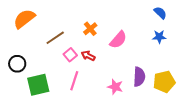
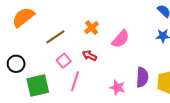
pink square: (70, 55) -> (64, 61), moved

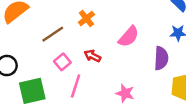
orange cross: (92, 28) -> (86, 18), moved
purple semicircle: (142, 77) -> (161, 58), moved

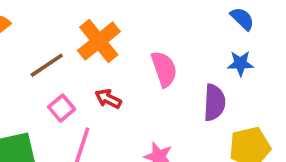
orange cross: (86, 18) -> (99, 41), size x1.6
pink semicircle: (129, 37) -> (164, 69), turned -60

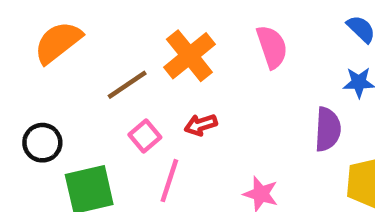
pink semicircle: (164, 69) -> (272, 47), moved
red arrow: (108, 99) -> (201, 125), turned -45

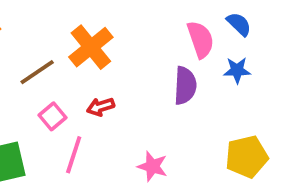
pink semicircle: (272, 47) -> (201, 39), moved
purple semicircle: (328, 129) -> (185, 86), moved

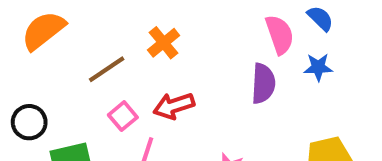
orange cross: (91, 47) -> (164, 43), size x0.7
red arrow: (101, 107) -> (174, 106), size x1.4

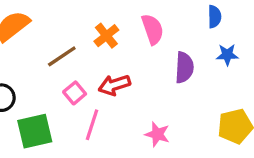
blue semicircle: (320, 18) -> (215, 17), moved, turned 45
pink semicircle: (280, 35) -> (152, 29), moved

